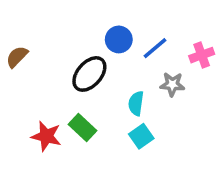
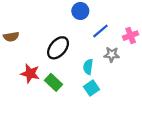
blue circle: (119, 39) -> (80, 11), moved
brown semicircle: (17, 57) -> (11, 37), turned -144
red star: (46, 136) -> (30, 73), moved

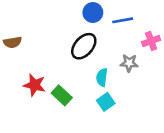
blue line: (100, 31) -> (123, 20), moved, turned 30
black ellipse: (58, 48) -> (84, 46), moved

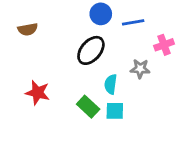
brown semicircle: (13, 42) -> (28, 29), moved
green rectangle: (62, 95) -> (88, 107), moved
cyan square: (106, 102) -> (115, 111), turned 36

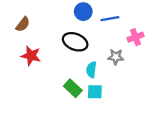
brown semicircle: (28, 29) -> (23, 24), turned -42
black ellipse: (91, 50) -> (75, 42), turned 70
red star: (38, 93) -> (31, 56), moved

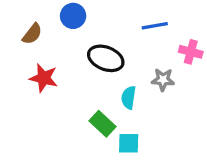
blue circle: (83, 12) -> (73, 16), moved
pink cross: (135, 37) -> (191, 52), turned 35
cyan square: (95, 92) -> (129, 143), moved

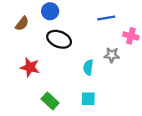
black ellipse: (106, 58) -> (59, 39), moved
red star: (44, 78) -> (30, 67), moved
green rectangle: (102, 124) -> (50, 101), moved

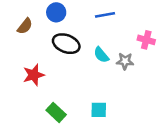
blue line: (106, 18) -> (105, 15), moved
red star: (30, 67) -> (34, 75), turned -30
cyan semicircle: (88, 67) -> (101, 55), moved, turned -48

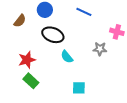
blue line: (105, 15) -> (84, 12), turned 35
cyan semicircle: (101, 55) -> (67, 57), moved
green rectangle: (56, 112) -> (31, 81), moved

